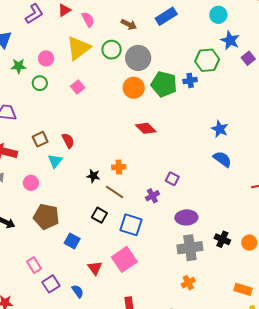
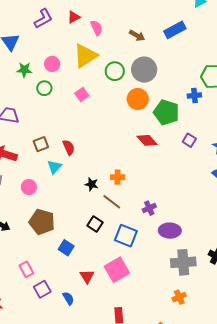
green circle: (112, 50) -> (115, 71), moved
green pentagon: (164, 84) -> (166, 112), moved
purple square: (172, 179) -> (189, 140), moved
purple ellipse: (186, 217) -> (170, 231), moved

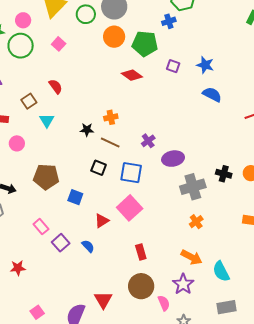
green circle: (44, 88) -> (21, 46), size x1.6
red semicircle: (69, 147) -> (56, 86), moved
pink circle: (29, 187) -> (17, 143), moved
red triangle: (87, 276) -> (102, 221), turned 42

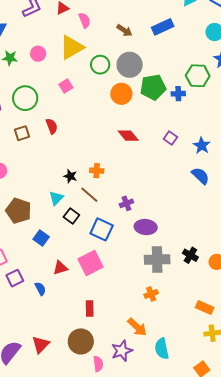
green pentagon: (145, 44) -> (153, 87), moved, turned -30
green circle: (21, 46) -> (25, 98), moved
cyan triangle: (47, 120) -> (56, 198), moved

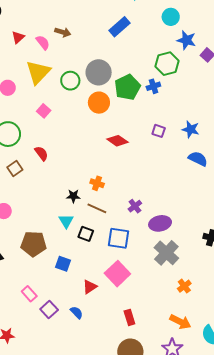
brown arrow: (124, 30) -> (63, 32), moved
orange cross: (97, 171) -> (97, 183), turned 32
gray cross: (157, 260) -> (166, 253), moved, turned -30

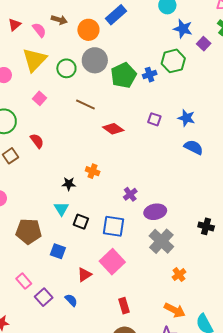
green hexagon: (167, 64) -> (173, 61), moved
orange circle: (99, 103) -> (88, 30), moved
brown line: (97, 208) -> (85, 105), moved

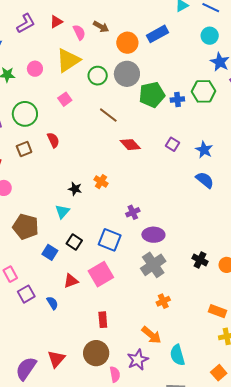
black square: (81, 222) -> (74, 242), moved

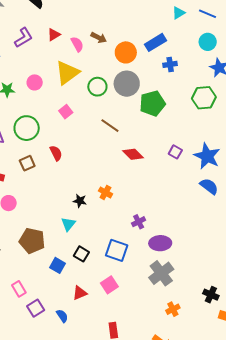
blue cross: (177, 100) -> (170, 64), moved
blue star: (204, 150) -> (207, 156), size x1.5
black cross: (200, 260) -> (211, 295), moved
pink square: (101, 274) -> (109, 285), size x0.7

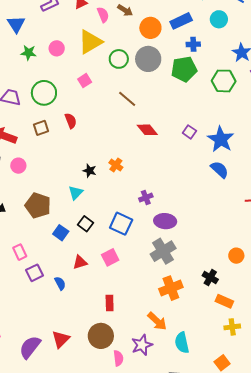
cyan circle: (208, 42) -> (219, 19), moved
green pentagon: (152, 103) -> (184, 69), moved
orange cross: (173, 309) -> (171, 288), size x1.6

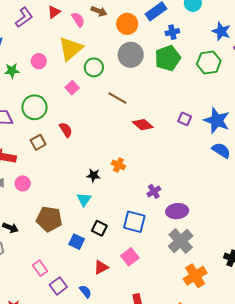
green circle: (119, 59) -> (94, 67), moved

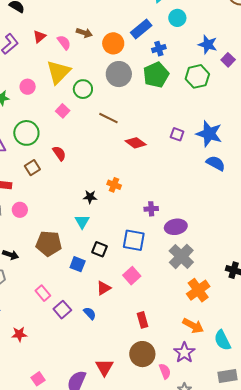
purple cross: (154, 191) -> (151, 209), turned 32

